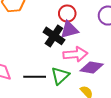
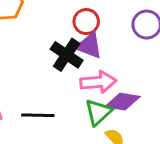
purple triangle: (69, 30) -> (89, 46), turned 36
green triangle: (60, 76) -> (98, 112), moved

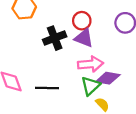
black cross: (67, 55) -> (55, 38), moved, turned 35

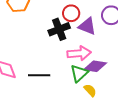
black cross: (55, 38) -> (59, 29), moved
purple triangle: (84, 38) -> (87, 26), moved

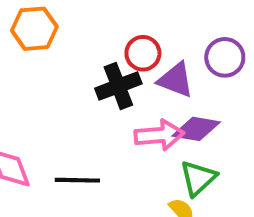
purple diamond: (95, 66) -> (196, 129), moved
green triangle: (79, 73) -> (198, 178), moved

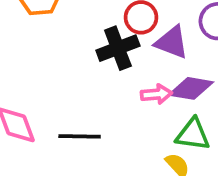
pink arrow: (159, 135) -> (156, 94), size x0.7
green triangle: (198, 178) -> (193, 134), turned 51

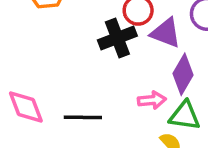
purple diamond: (191, 88) -> (183, 74), turned -69
pink arrow: (156, 94) -> (152, 100), moved

